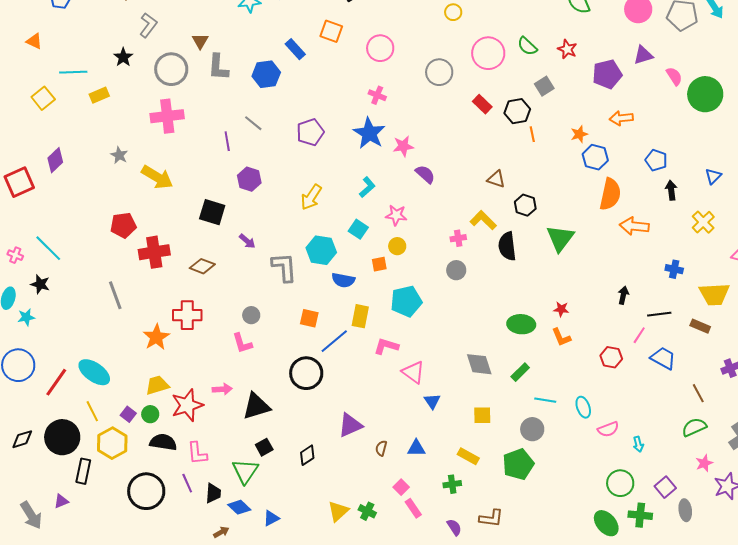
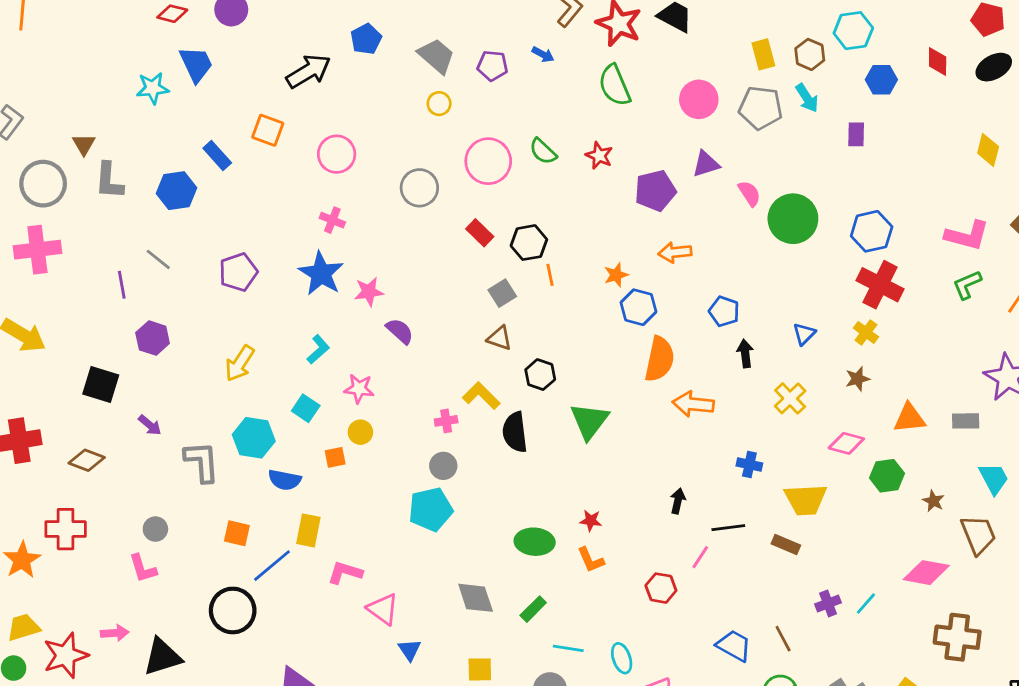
gray square: (544, 86) -> (502, 293), moved
cyan pentagon: (406, 301) -> (431, 509), moved
blue trapezoid: (663, 358) -> (734, 646), moved

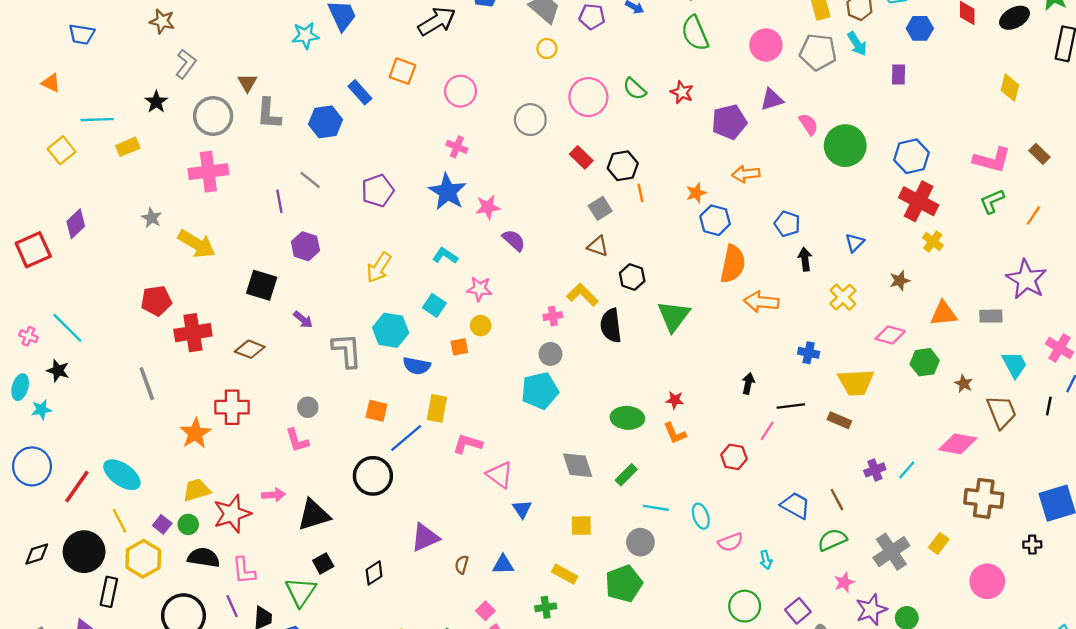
yellow cross: (866, 332) -> (933, 241), moved
cyan L-shape: (318, 349) -> (445, 256), turned -105

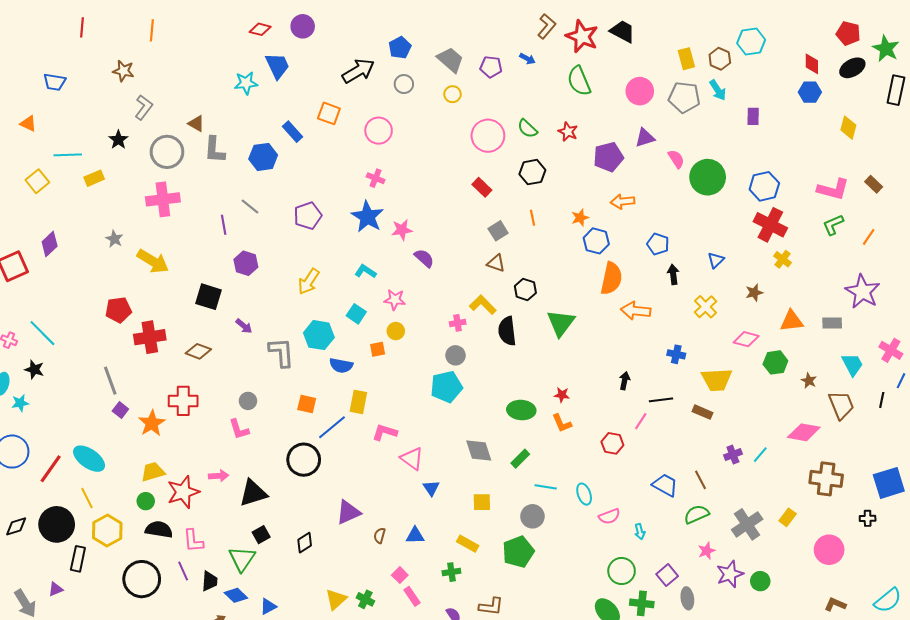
blue hexagon: (920, 28) -> (810, 92), moved
brown triangle: (247, 83) -> (196, 124), turned -30
gray circle: (530, 120) -> (404, 84), moved, size x0.7
black hexagon: (623, 166) -> (532, 172), moved
purple square: (162, 524) -> (120, 410), moved

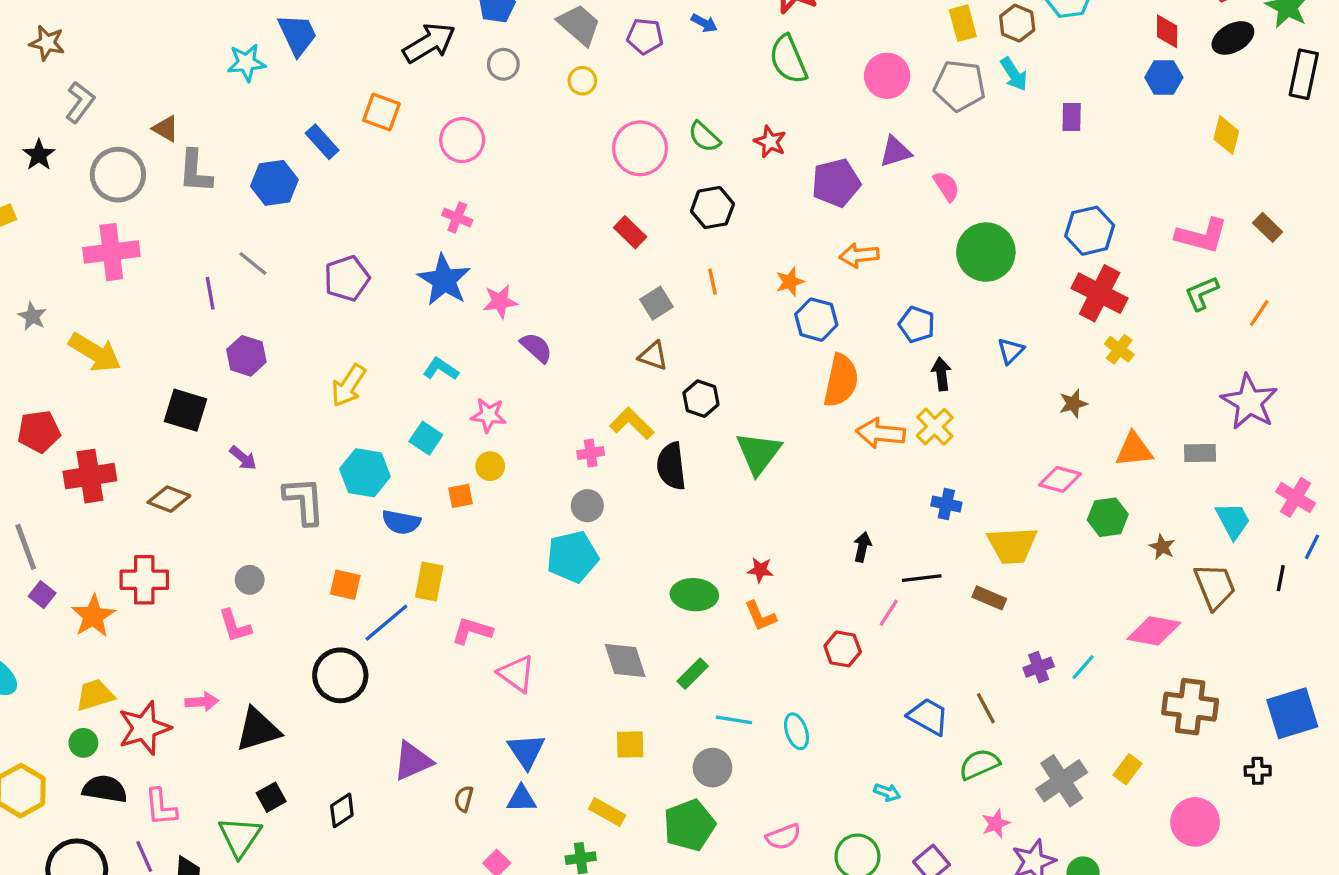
green circle: (708, 177) -> (986, 252), moved
yellow cross: (706, 307) -> (935, 427), moved
blue triangle: (431, 488) -> (526, 751), moved, size x1.4
pink semicircle: (609, 516) -> (783, 837), moved
cyan arrow: (640, 532) -> (887, 792), turned -56

